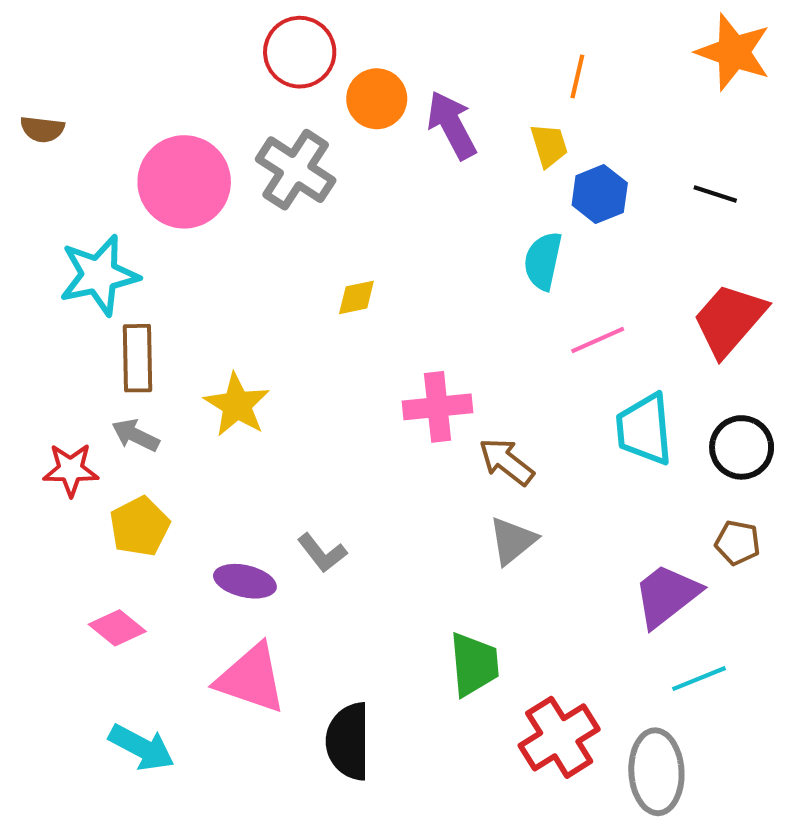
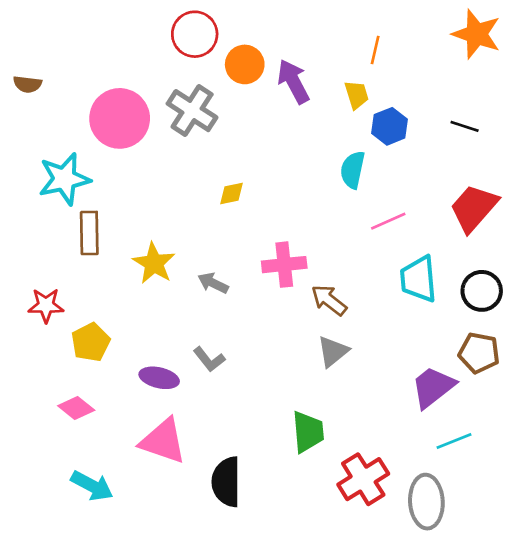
gray arrow: (135, 435) -> (213, 283), moved
brown pentagon: (738, 543) -> (479, 353), size x1.4

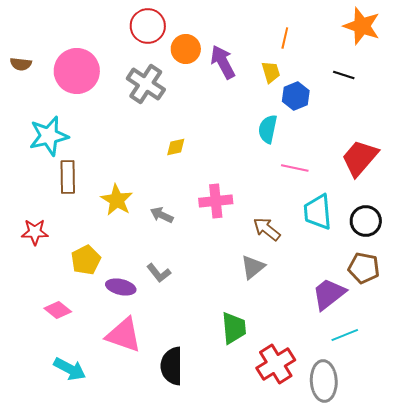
pink circle: (120, 118) -> (77, 71), moved
black line: (465, 126) -> (344, 75), moved
pink line: (388, 221) -> (295, 168), turned 36
brown arrow: (329, 300) -> (267, 229), moved
yellow pentagon: (91, 342) -> (86, 260), moved

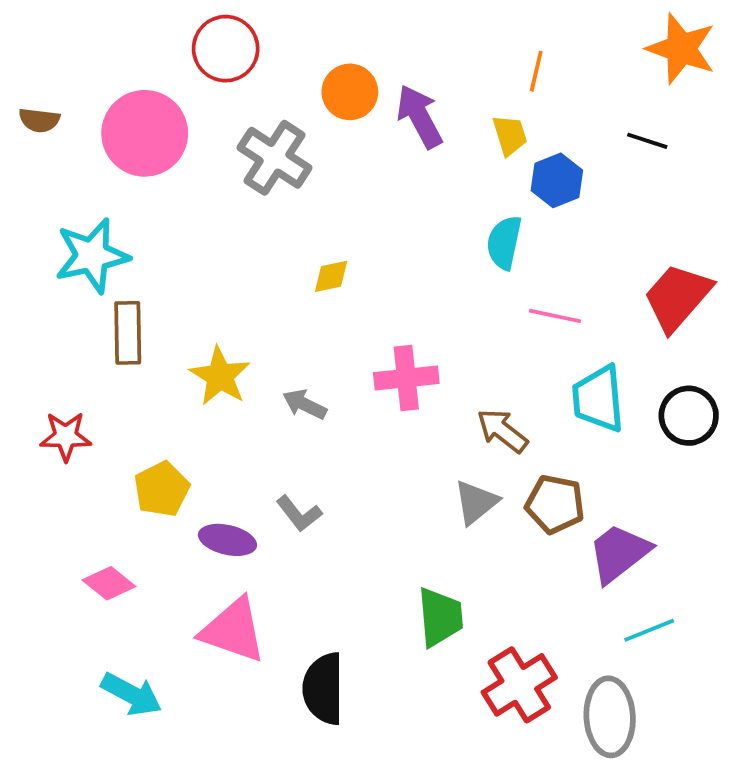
red circle: (148, 26) -> (226, 49), moved
brown pentagon: (364, 268) -> (555, 504), moved

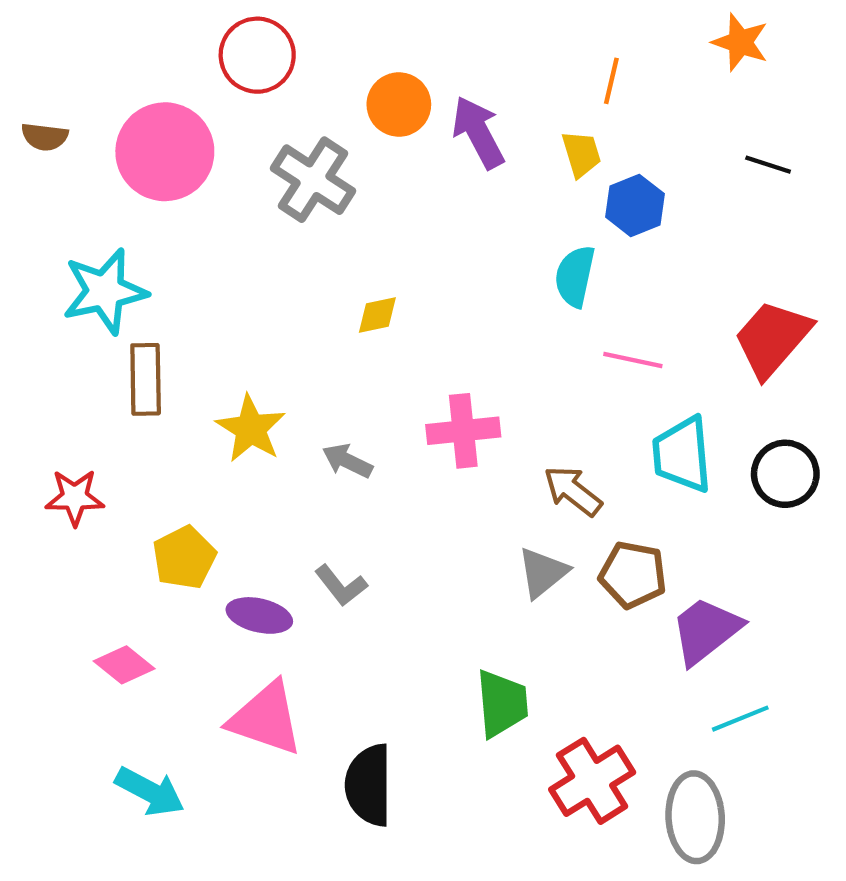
orange star: (681, 49) -> (740, 42), moved, size x0.7
black line: (647, 141) -> (768, 165), moved

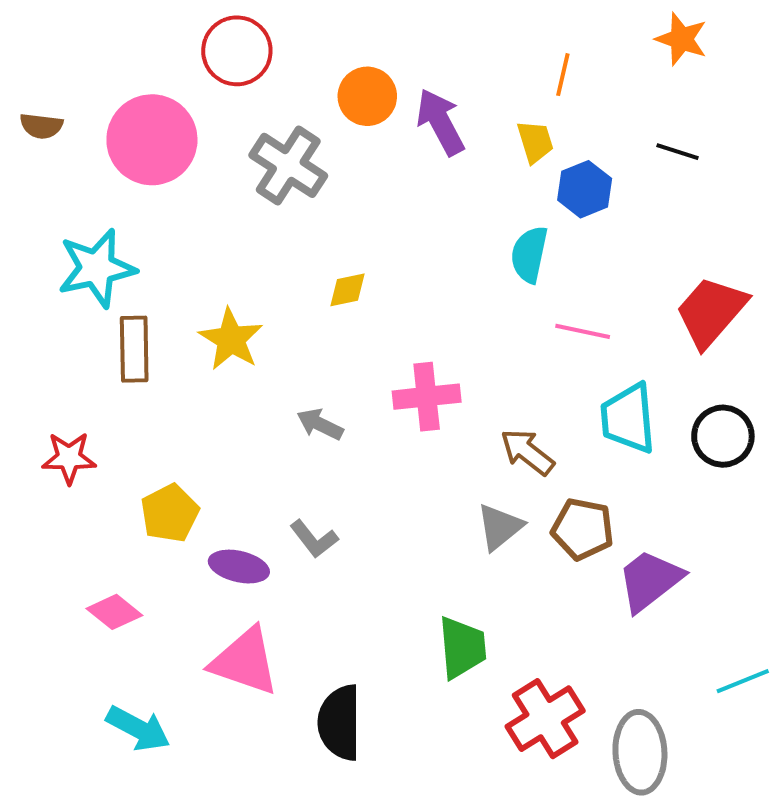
black line: (768, 165) -> (677, 152), moved
yellow star: (251, 429) -> (231, 339), moved
cyan line: (740, 719) -> (743, 681), moved

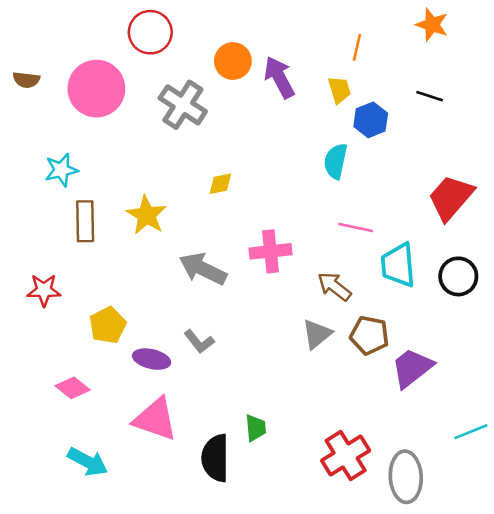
cyan star: (97, 268) -> (61, 170), size x0.7
pink line: (583, 331) -> (356, 228), moved
gray arrow: (320, 424) -> (203, 269), size x1.6
green trapezoid: (462, 648) -> (255, 428), moved, size x0.7

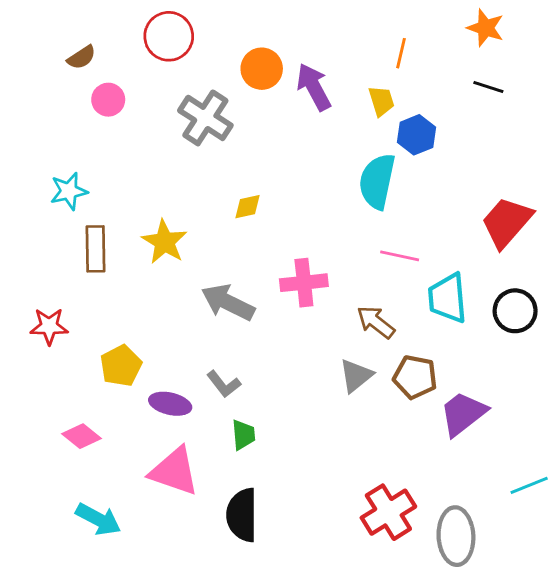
brown semicircle: (26, 80) -> (81, 57), moved, turned -40
pink circle: (96, 89) -> (108, 100), size x0.5
black line: (430, 96) -> (488, 87), moved
cyan semicircle: (336, 161) -> (377, 181), size x1.4
green trapezoid: (255, 428) -> (243, 435), moved

